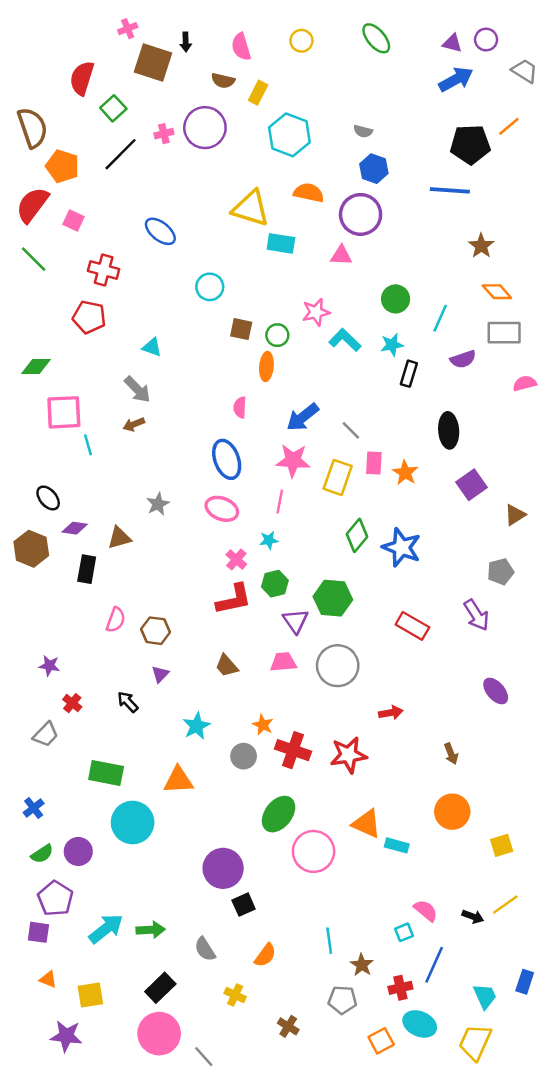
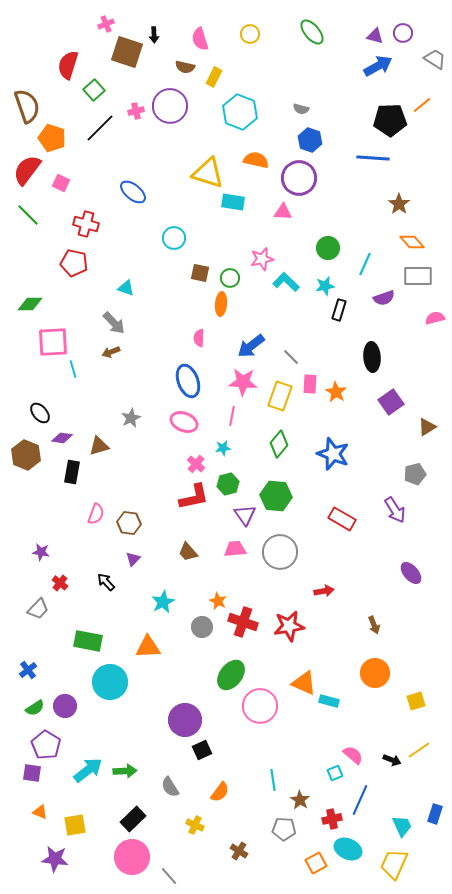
green diamond: (357, 535) -> (279, 444), moved

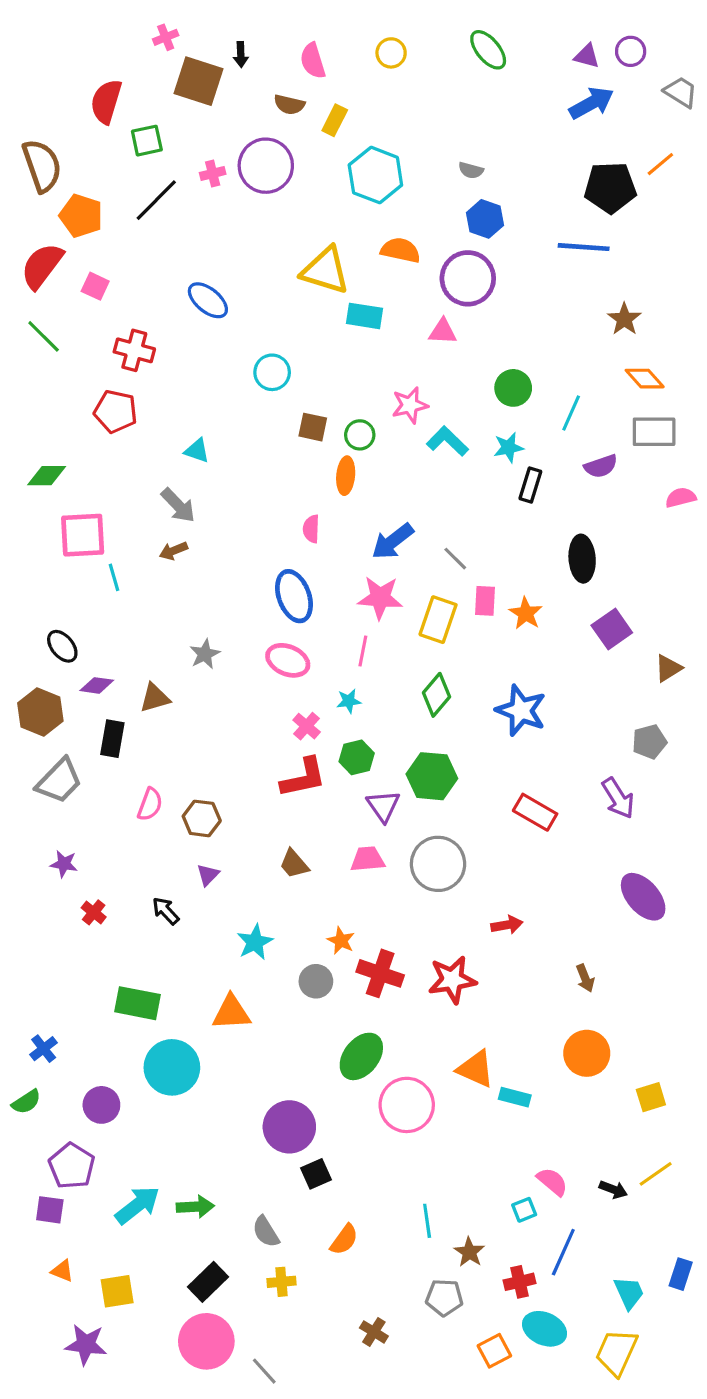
green square: (94, 90) -> (147, 141), turned 30
purple ellipse: (411, 573) -> (643, 897), size x1.4
gray trapezoid: (38, 609) -> (59, 781), moved, size x1.4
green semicircle: (35, 708) -> (26, 1102), moved
yellow cross: (195, 825) -> (281, 1282), moved, turned -30

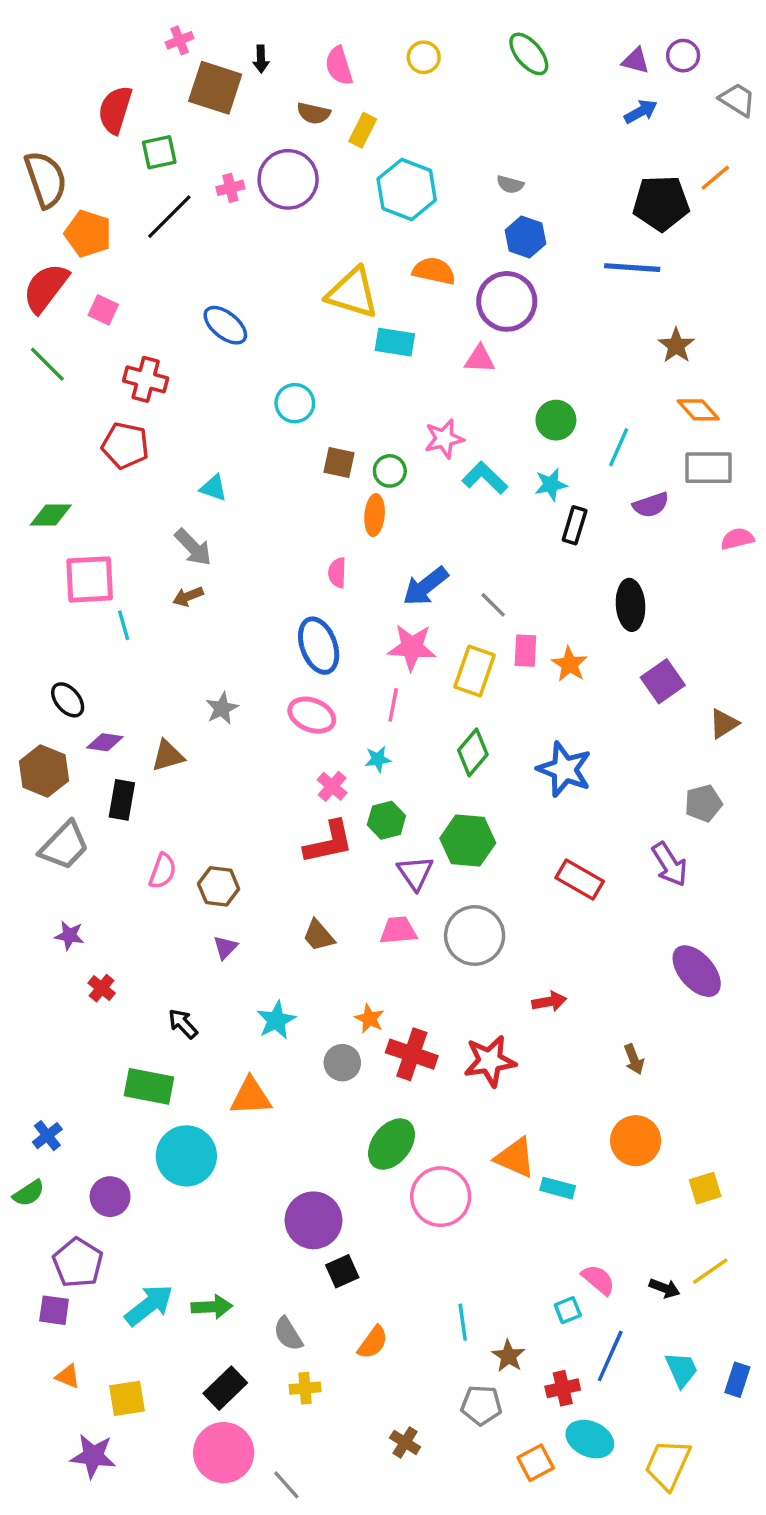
blue arrow: (591, 103) -> (641, 112), size x0.7
black arrow: (166, 911) -> (183, 1024), moved
cyan trapezoid: (629, 1293) -> (681, 1370), moved

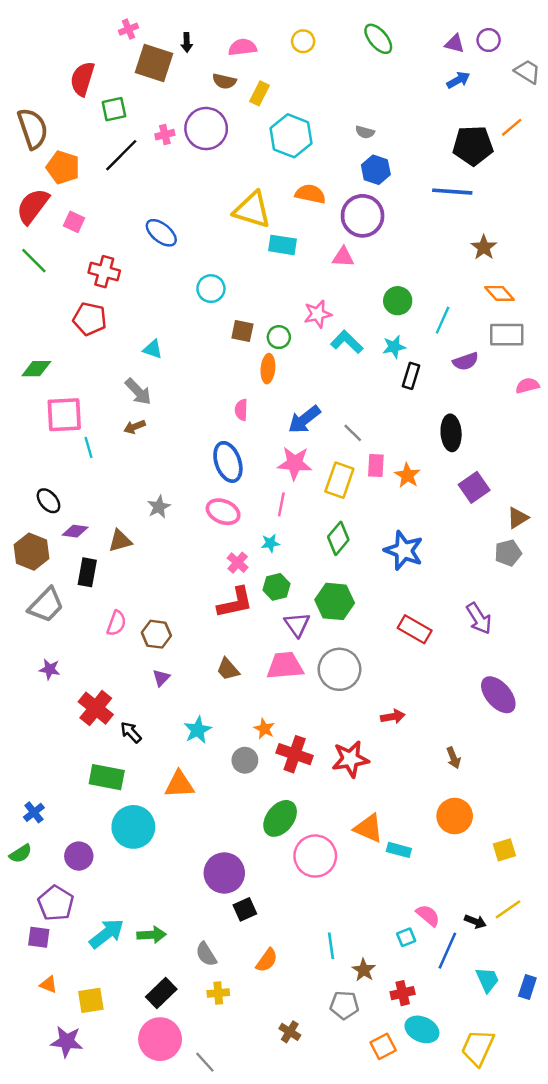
pink semicircle: (339, 66) -> (242, 47), turned 100
gray pentagon: (703, 803) -> (508, 553), moved
pink trapezoid: (398, 930) -> (285, 666), size x1.4
red cross: (102, 988) -> (96, 708), moved, size x1.8
blue line: (610, 1356) -> (447, 951), moved

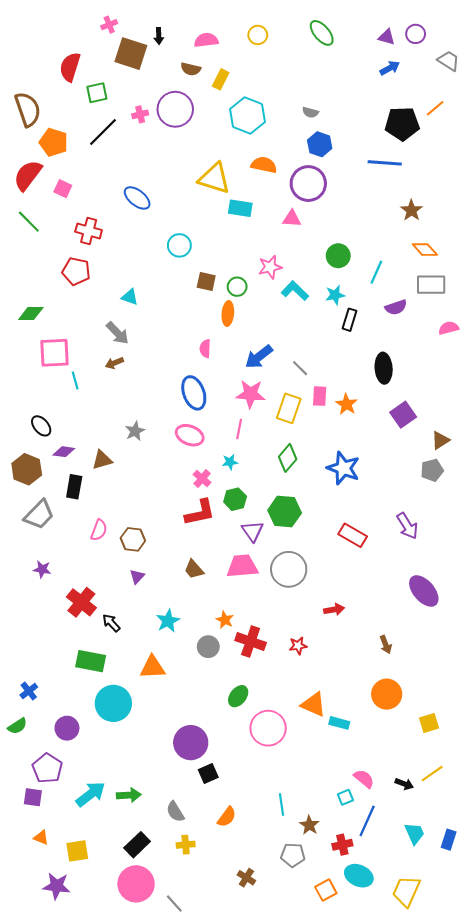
red star: (350, 759) -> (298, 646), size x0.6
green ellipse: (280, 818) -> (238, 696), size x0.7
blue line: (447, 951) -> (367, 821), moved

